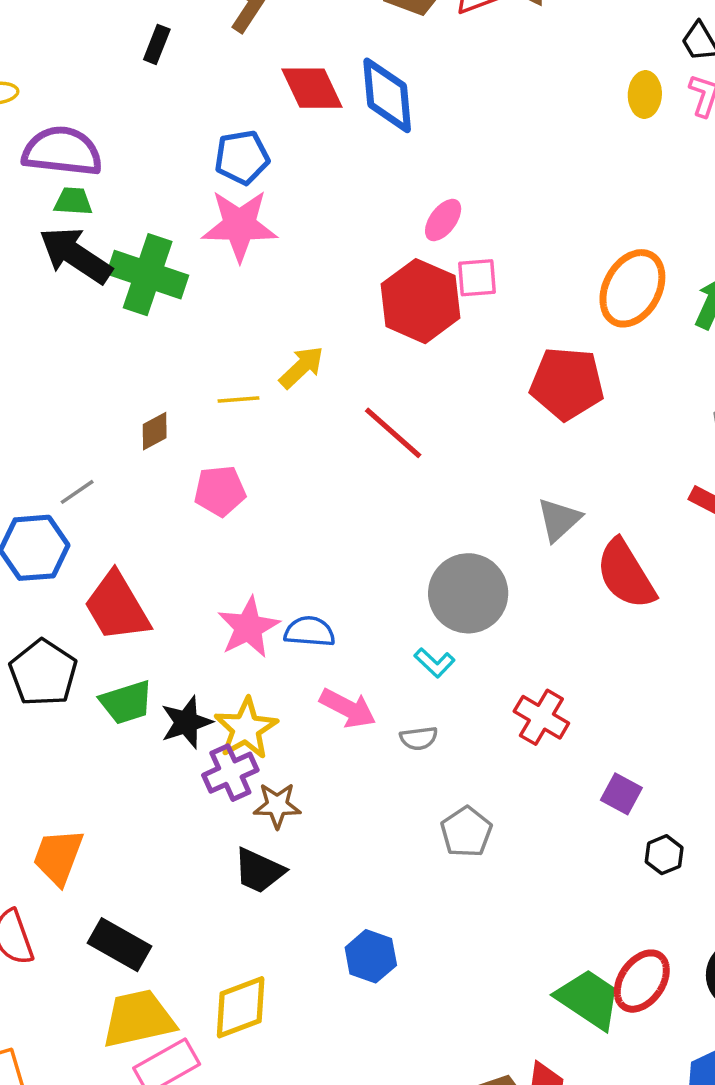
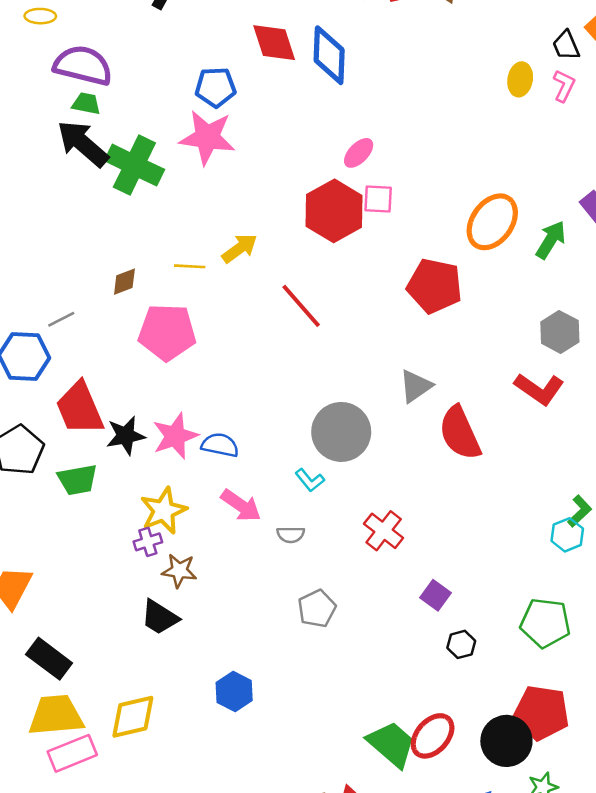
pink pentagon: (220, 491) -> (167, 332), size x1.5
black star: (186, 722) -> (126, 436), moved
purple cross: (230, 773) -> (148, 542), size x0.7

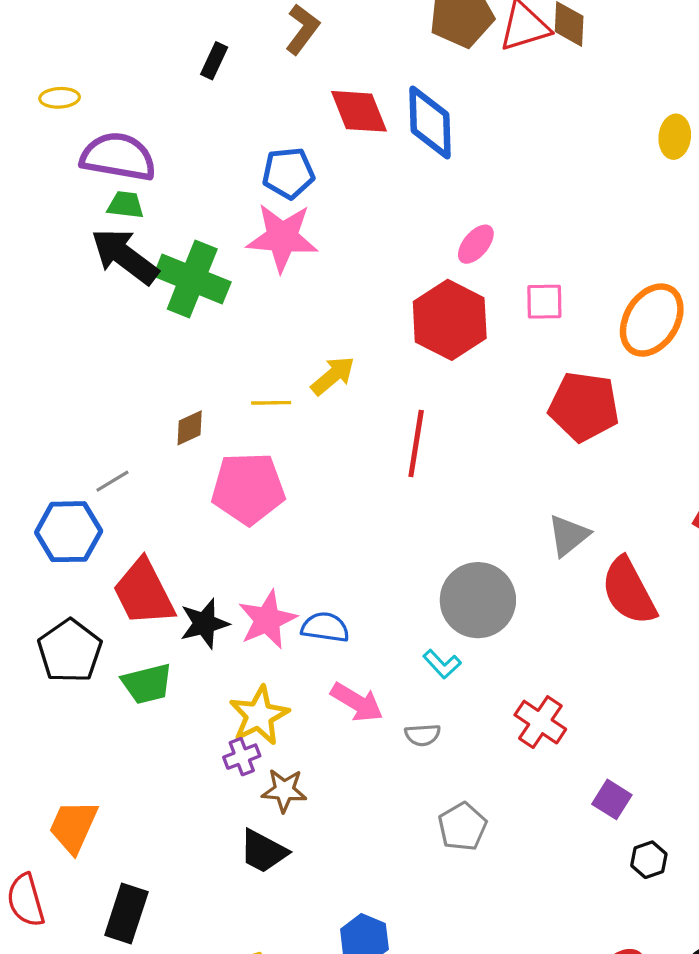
pink square: (378, 199) -> (544, 302), moved
red line: (301, 306) -> (416, 443), turned 54
black rectangle: (49, 659) -> (126, 913), turned 75

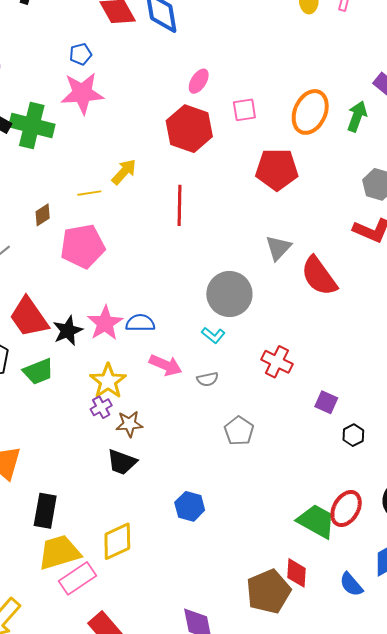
blue pentagon: (288, 173) -> (81, 54), size x0.7

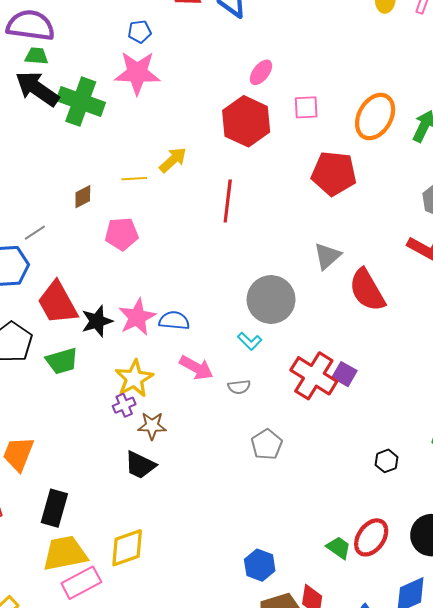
pink pentagon: (83, 246) -> (122, 234), size x0.7
red cross: (277, 362) -> (314, 376), size x1.4
purple square: (326, 402) -> (344, 374), moved
blue hexagon: (190, 506) -> (260, 565), moved
green trapezoid: (316, 521) -> (339, 548), size x0.6

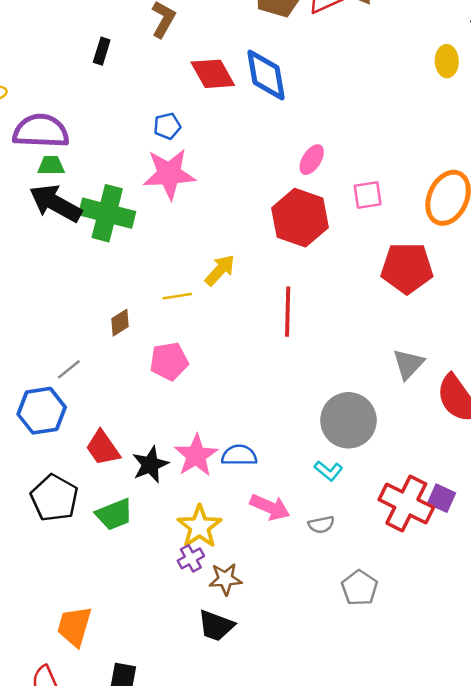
red trapezoid: (57, 303) -> (103, 448), size x0.7

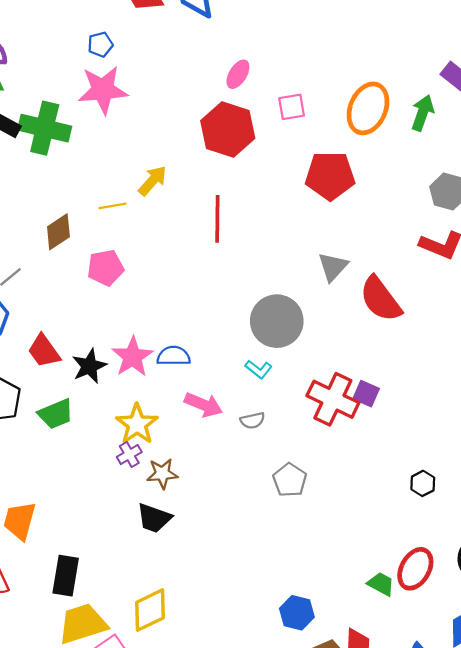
brown diamond: (120, 323) -> (58, 232), size x1.4

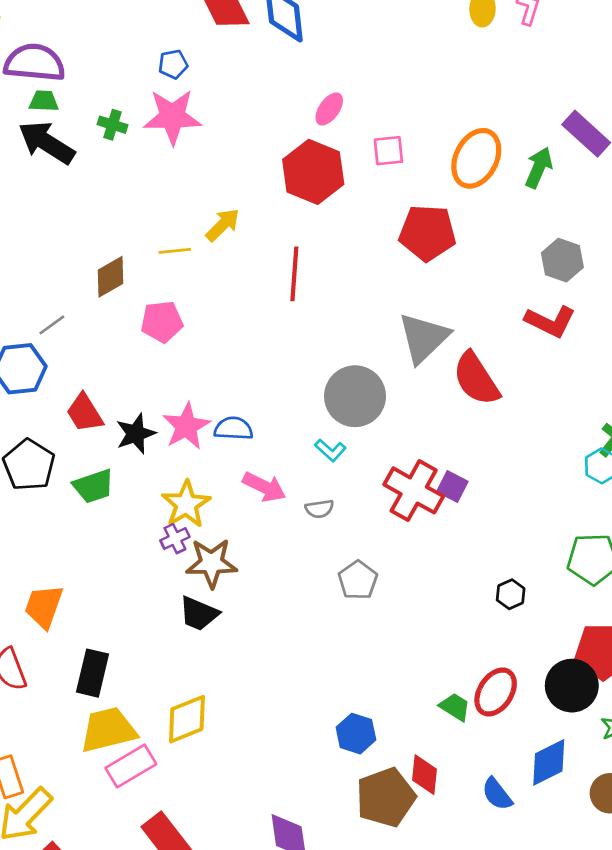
green cross: (45, 128) -> (113, 125), moved, size x0.5
gray triangle: (333, 267) -> (424, 338), size x1.5
brown star: (162, 474) -> (212, 563), size x1.4

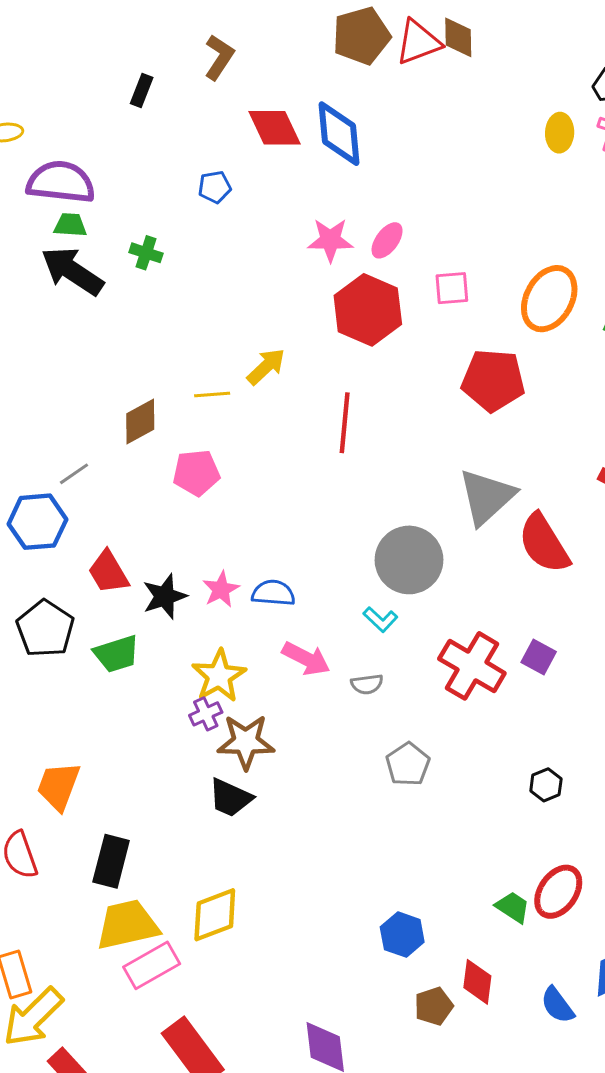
pink star: (172, 117) -> (330, 240), moved, size x0.7
pink star: (186, 426) -> (221, 589), size x0.7
purple square: (452, 487) -> (539, 657), moved
black hexagon: (511, 594) -> (546, 785), moved
brown pentagon: (386, 797) -> (434, 1006), size x0.6

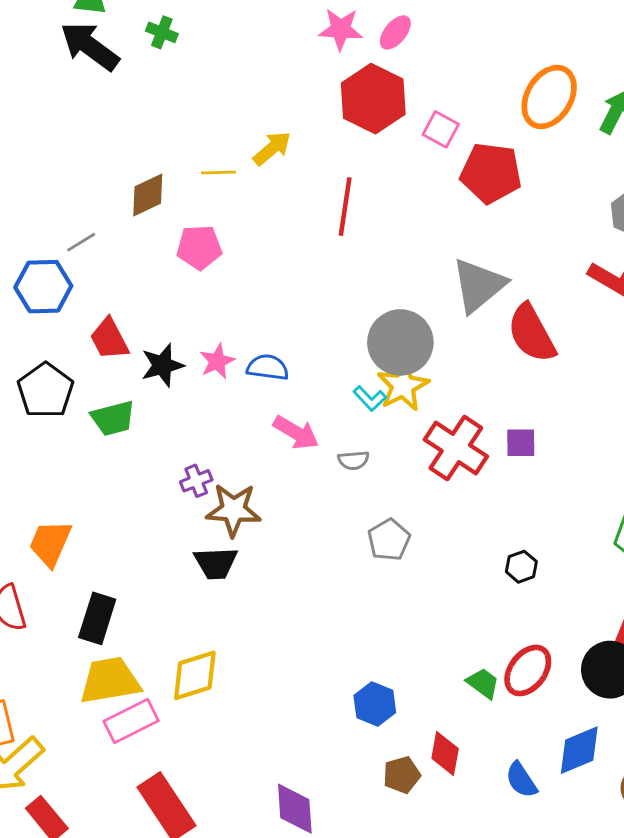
pink square: (452, 288) -> (441, 129), moved, turned 30
purple square: (539, 657) -> (521, 443), turned -32
yellow star: (219, 676) -> (403, 386), moved
black trapezoid: (230, 798) -> (216, 563), turned -30

